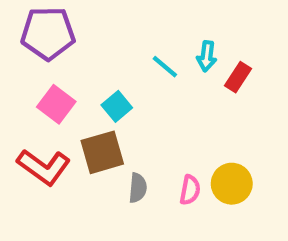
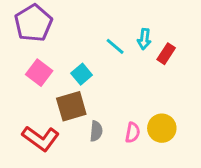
purple pentagon: (48, 33) -> (33, 23), turned -30
red L-shape: (44, 167) -> (41, 138), moved

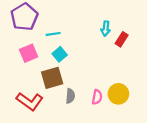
cyan line: (115, 46) -> (53, 34), moved, turned -48
pink square: (39, 73) -> (29, 53), turned 30

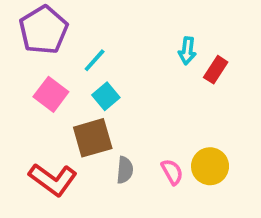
cyan line: (53, 34) -> (95, 60), turned -40
pink square: (29, 53) -> (51, 94), turned -30
pink semicircle: (97, 97) -> (172, 172), turned -40

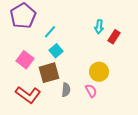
pink square: (51, 94) -> (25, 60), moved
yellow circle: (210, 166) -> (99, 72), moved

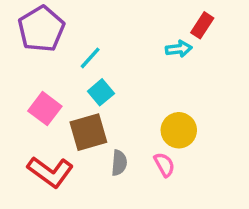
cyan arrow: (99, 27) -> (179, 49), turned -104
red rectangle: (114, 37) -> (202, 25), moved

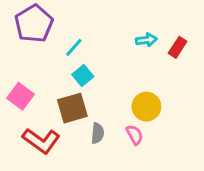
red rectangle: (202, 25) -> (178, 47), moved
pink square: (45, 109) -> (21, 96), moved

